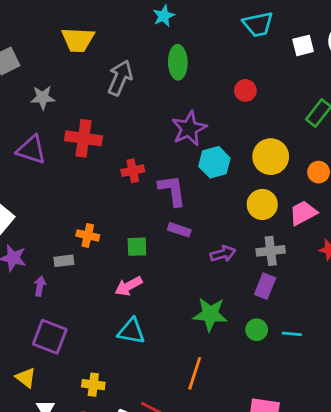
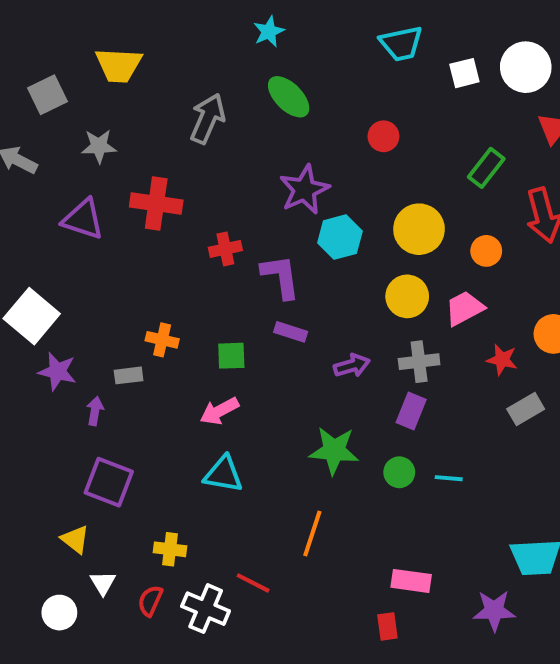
yellow trapezoid: (78, 40) -> (119, 65), moved
green ellipse: (178, 62) -> (289, 97), turned -44

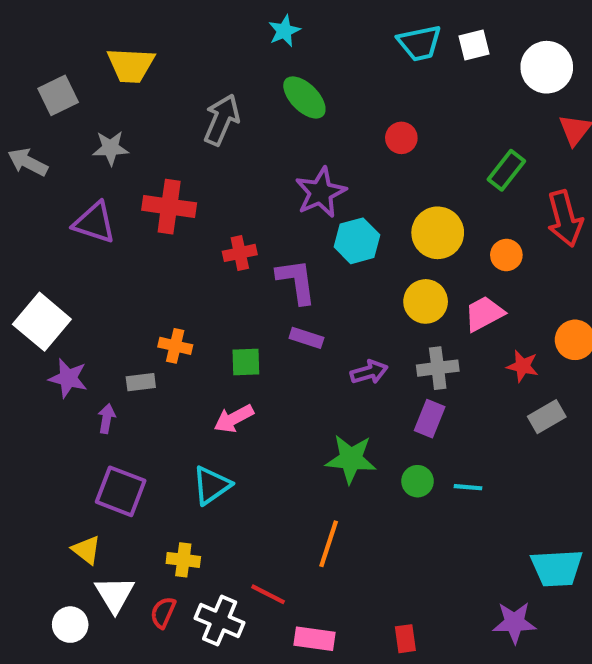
white square: (464, 73) -> (474, 45), moved
cyan triangle: (223, 474) -> (212, 485), moved, turned -45
pink rectangle: (411, 581) -> (315, 639), moved
white triangle: (103, 583) -> (115, 594), size x1.5

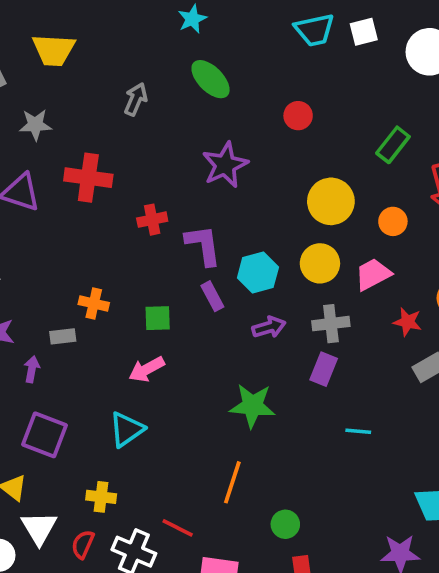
gray arrow: (222, 120) -> (136, 99), size x0.7
cyan hexagon: (357, 241) -> (258, 273), moved
purple rectangle: (306, 338) -> (212, 296), turned 44
green circle: (418, 481) -> (285, 524), moved

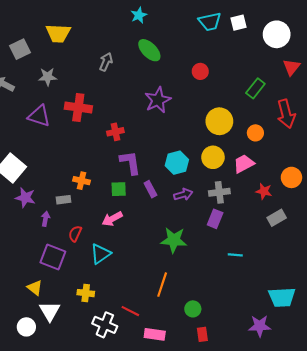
purple L-shape: (203, 245) -> (130, 163), moved
purple rectangle: (212, 296) -> (150, 189), moved
red semicircle: (83, 544) -> (75, 234), moved

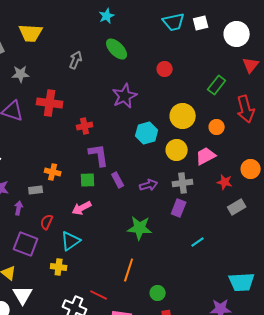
cyan hexagon: (177, 163) -> (147, 133), moved
cyan line: (235, 255) -> (198, 242), turned -40
yellow cross: (86, 293) -> (59, 267), moved

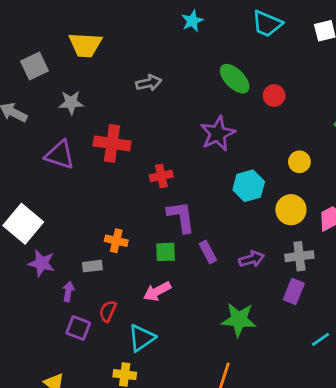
cyan trapezoid: (174, 22) -> (267, 24), moved, turned 35
green ellipse: (117, 49) -> (235, 79), moved
gray arrow: (76, 60) -> (149, 83), turned 54
yellow circle: (183, 116) -> (299, 162), size x0.6
purple square: (26, 244) -> (78, 328), moved, size x0.7

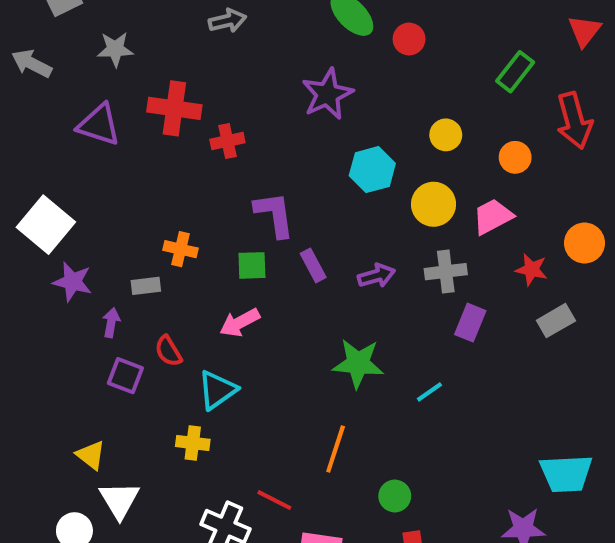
red cross: (161, 176) -> (227, 141), moved
purple rectangle: (294, 291) -> (470, 323), moved
red semicircle: (108, 311) -> (168, 351), turned -55
cyan line: (321, 339) -> (429, 392), moved

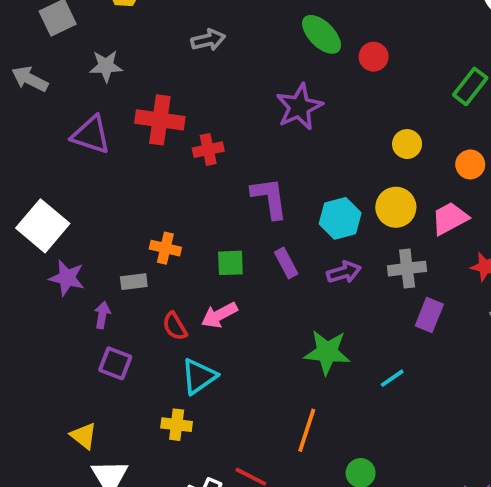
cyan hexagon: (372, 170) -> (340, 218), moved
purple L-shape: (274, 214) -> (269, 198), moved
red semicircle: (168, 351) -> (175, 326), moved

